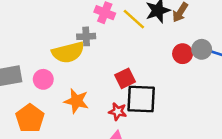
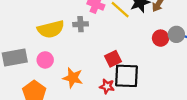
yellow semicircle: (68, 52) -> (51, 29), moved

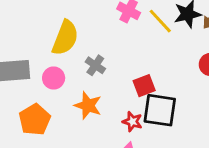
gray cross: (81, 24) -> (95, 65), moved, turned 32
yellow semicircle: (51, 29) -> (65, 38), turned -60

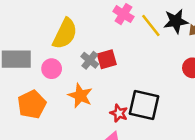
red square: (144, 86) -> (107, 59), moved

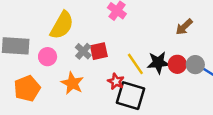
black star: (176, 21) -> (158, 63), moved
yellow line: (151, 25) -> (135, 64), moved
red star: (119, 113) -> (116, 81), moved

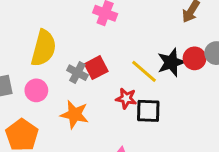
black square: (131, 96) -> (148, 111), size x0.7

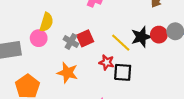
yellow semicircle: (44, 48) -> (46, 22), size x0.7
pink circle: (36, 90) -> (39, 38), moved

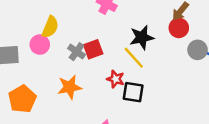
red circle: (159, 35) -> (179, 28), moved
black star: (141, 37) -> (142, 37), moved
orange star: (67, 73) -> (70, 87), turned -30

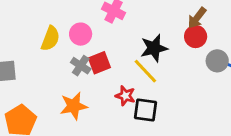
pink circle: (40, 45) -> (81, 34), moved

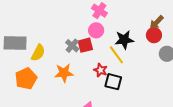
pink circle: (81, 34) -> (96, 30), moved
yellow semicircle: (50, 38) -> (38, 53), moved

